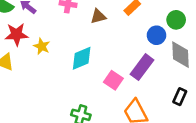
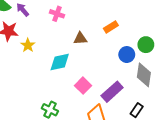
brown triangle: (98, 16) -> (80, 39), moved
purple rectangle: (142, 67) -> (112, 92), moved

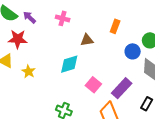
orange rectangle: (111, 27) -> (115, 26), turned -32
yellow star: (28, 45) -> (29, 71), moved

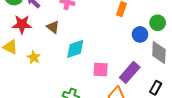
brown triangle: (87, 40) -> (53, 27), moved, turned 48
pink square: (93, 85) -> (101, 70), turned -35

